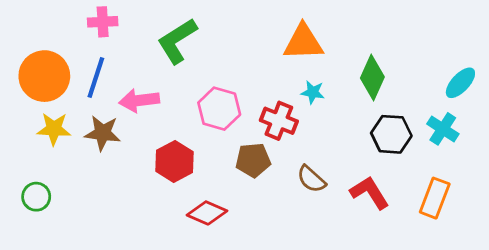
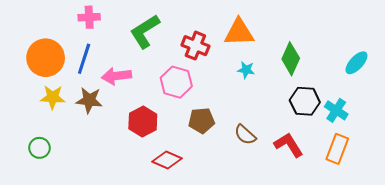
red cross: (279, 121) -> (195, 46), moved
cyan cross: (443, 129) -> (336, 110), moved

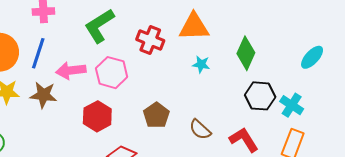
pink hexagon: (176, 82) -> (112, 73), moved
brown pentagon: (202, 121) -> (156, 115), turned -30

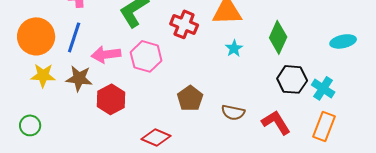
cyan ellipse: (312, 57) -> (343, 41), turned 35
cyan star: (201, 64) -> (234, 48), turned 30
red hexagon: (97, 116) -> (111, 99), moved
brown semicircle: (200, 130) -> (233, 112), turned -30

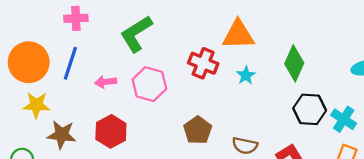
red cross: (184, 24) -> (203, 63), moved
pink arrow: (106, 54) -> (105, 82), size x0.7
brown star: (79, 78) -> (62, 135), moved

